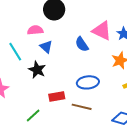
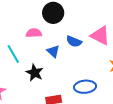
blue semicircle: (82, 44) -> (74, 41), moved, turned -35
blue triangle: (46, 47) -> (53, 51), moved

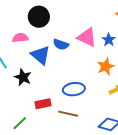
blue triangle: (53, 51) -> (40, 55), size x1.5

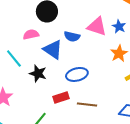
blue ellipse: (74, 89) -> (77, 74), moved

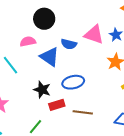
black star: (38, 73) -> (42, 90), moved

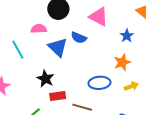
pink triangle: (94, 35) -> (99, 17), moved
blue ellipse: (73, 82) -> (99, 83), moved

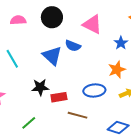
pink semicircle: (39, 29) -> (18, 20), moved
black star: (45, 79) -> (40, 87), turned -30
red rectangle: (58, 96) -> (59, 97), moved

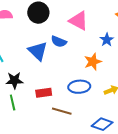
orange star: (117, 70) -> (93, 62), moved
black star: (40, 87) -> (14, 80), moved
green line: (29, 123) -> (13, 102), moved, turned -63

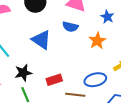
blue semicircle: (59, 42) -> (70, 27), moved
blue ellipse: (79, 87) -> (95, 80), moved

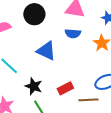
black star: (23, 73) -> (34, 86), turned -30

